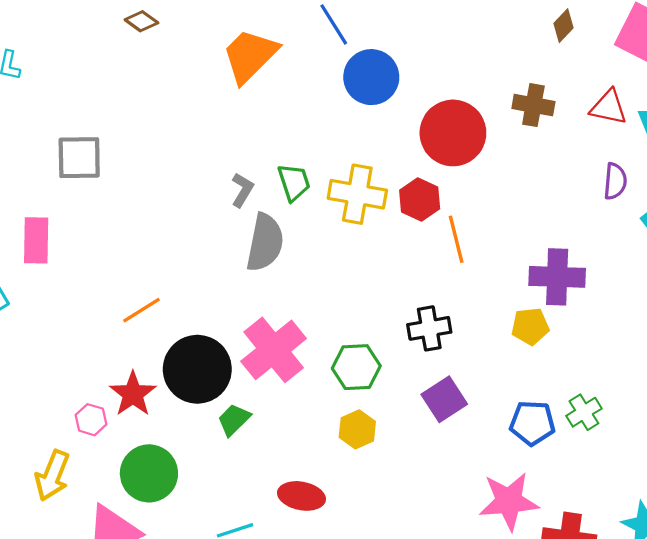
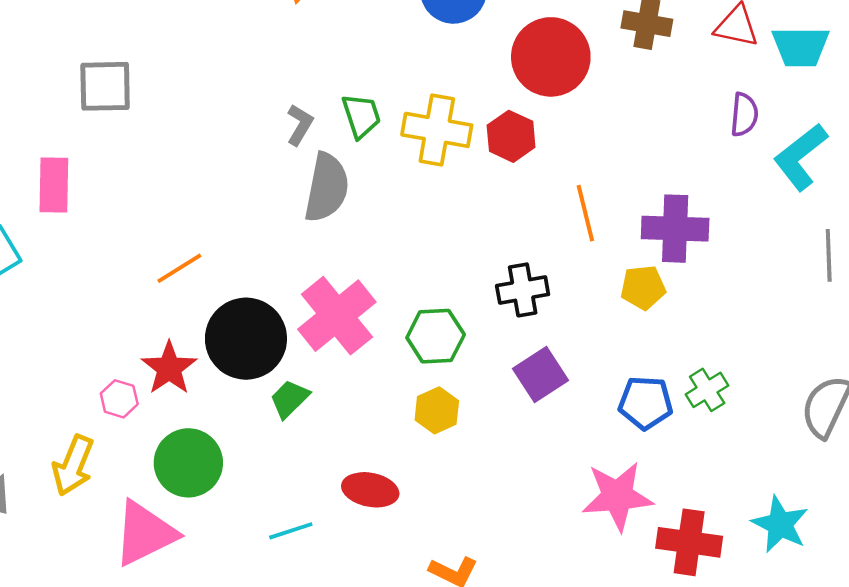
orange line: (456, 239) -> (585, 213), moved

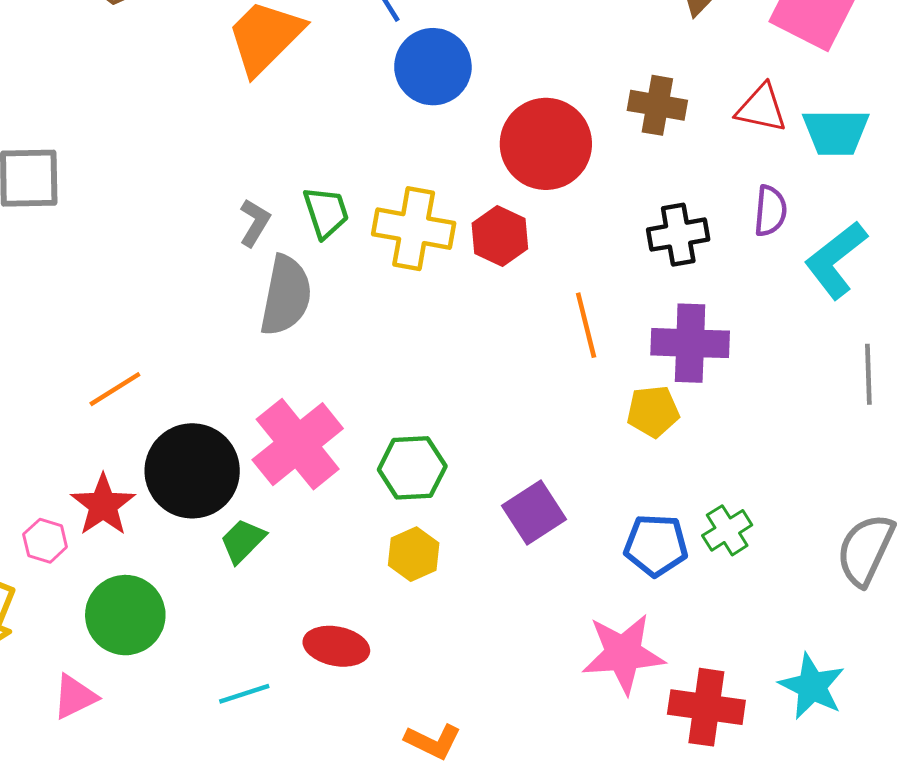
black cross: (523, 290) -> (678, 235), moved
pink triangle: (145, 533) -> (75, 697), size x0.6

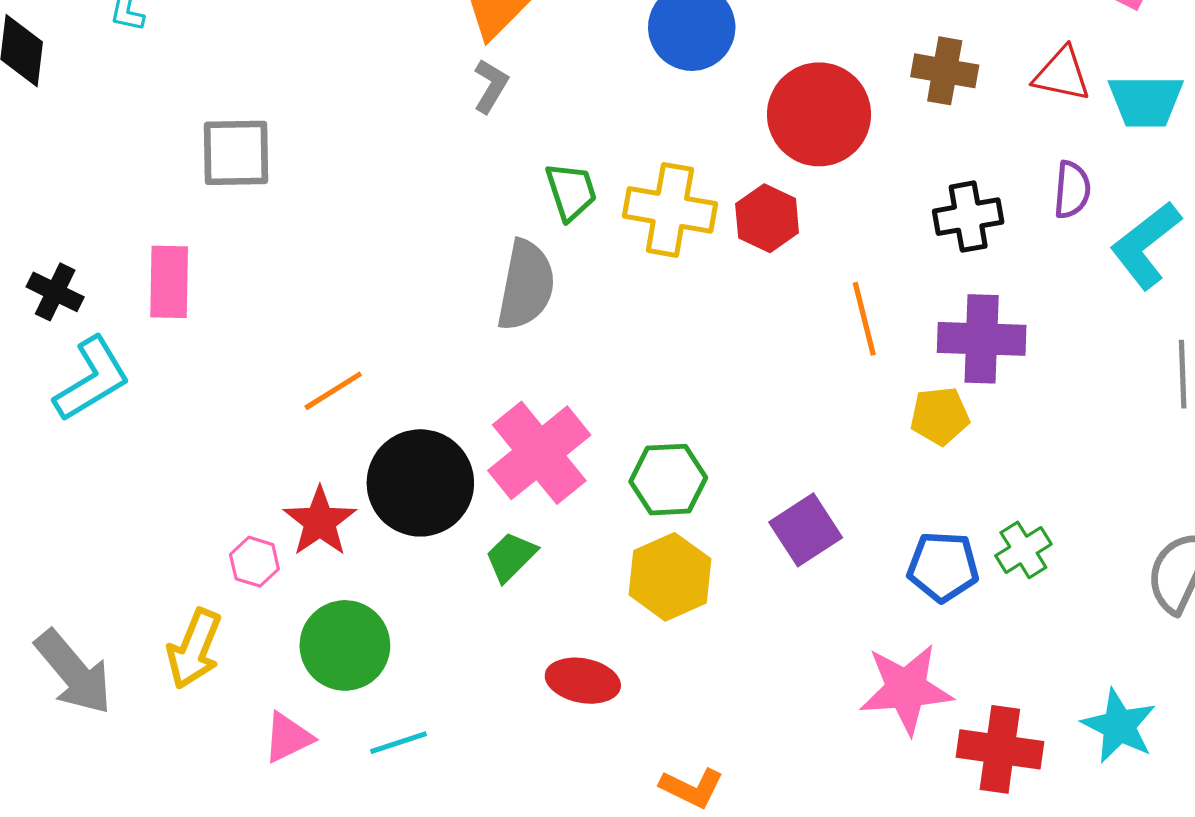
gray L-shape: (255, 223) -> (491, 86), moved
green trapezoid: (243, 541) -> (511, 557), moved
yellow hexagon: (414, 554) -> (670, 577), size x1.4
cyan line: (244, 694) -> (399, 743), moved

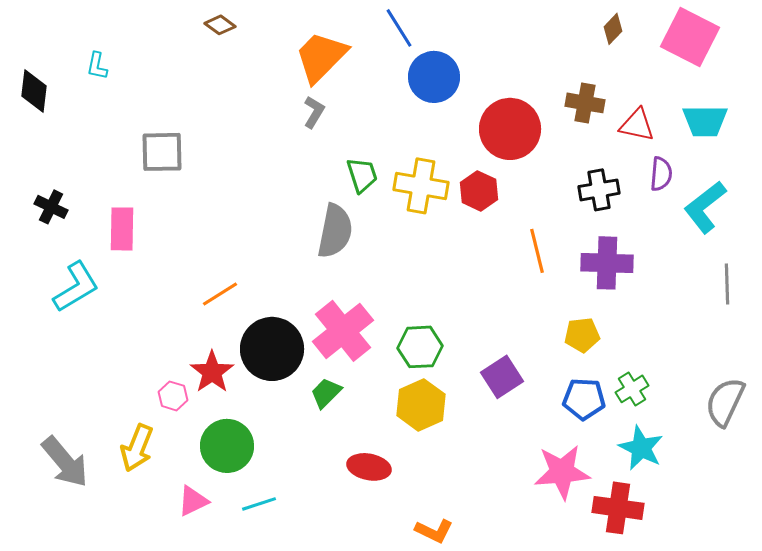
red triangle: (1062, 74) -> (637, 125), moved
black cross: (55, 292) -> (51, 207), moved
yellow pentagon: (940, 416) -> (582, 335), moved
cyan star: (1119, 726) -> (641, 448), moved

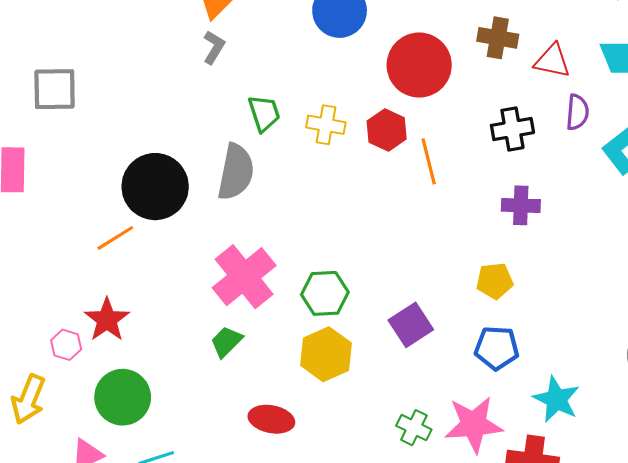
yellow cross: (421, 186) -> (326, 125), size x0.7
orange line: (537, 251) -> (429, 161), moved
purple cross: (607, 263) -> (521, 205), size x0.7
black circle: (272, 349) -> (155, 187), moved
green cross: (632, 389) -> (414, 428), moved, turned -32

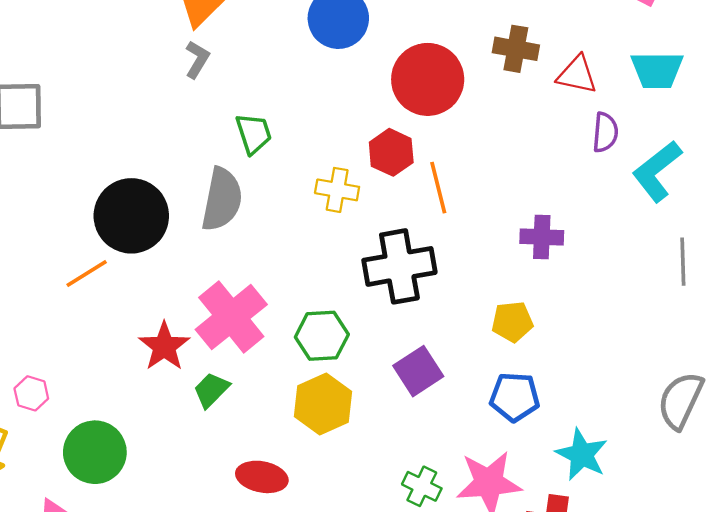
yellow cross: (326, 125) -> (337, 190), moved
black cross: (512, 129) -> (399, 266), moved, size x1.5
red star: (107, 320) -> (164, 346), moved

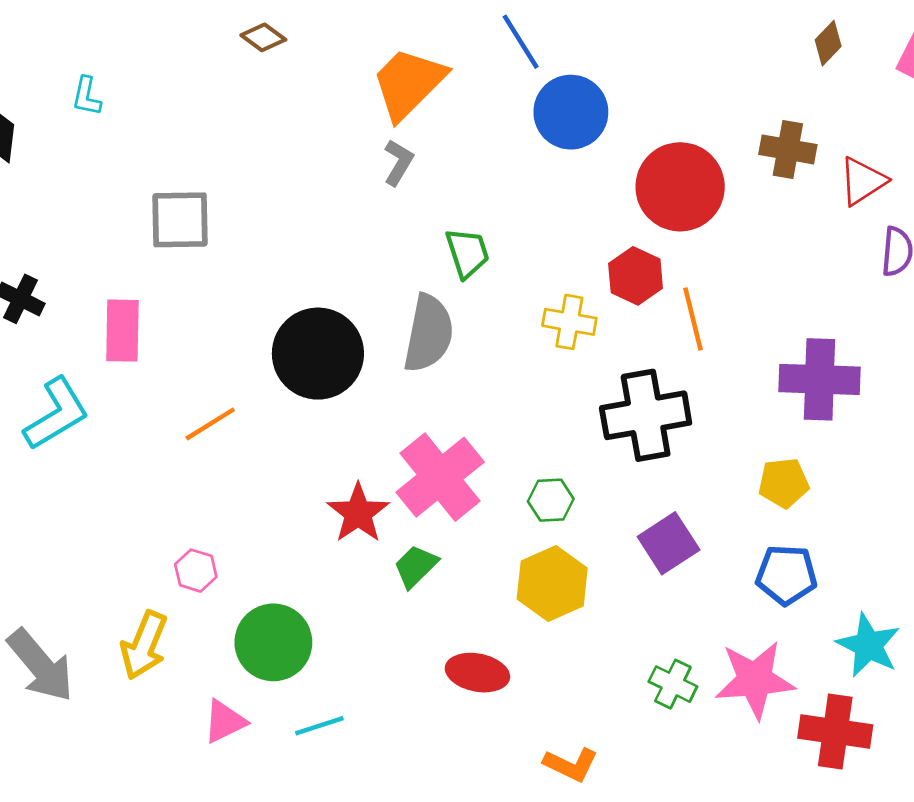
red triangle: (577, 75) -> (863, 181), turned -45
purple cross: (542, 237) -> (819, 379), size x1.5
orange line: (87, 273) -> (210, 424), moved
green hexagon: (322, 336) -> (551, 500), size x0.7

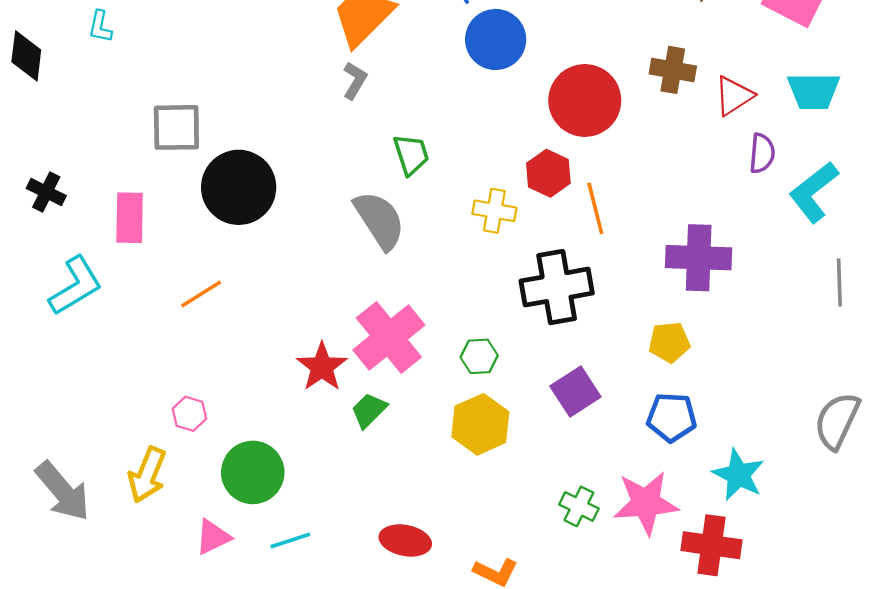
gray semicircle: (429, 333) -> (379, 220), turned -44
black circle: (318, 354) -> (239, 187), moved
red ellipse: (477, 673) -> (405, 540), moved

